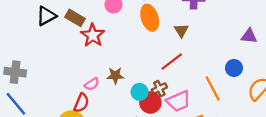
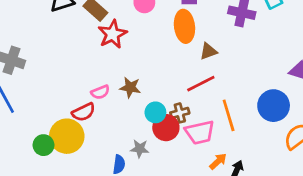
brown triangle: (181, 30) -> (208, 51), moved, turned 32
blue circle: (234, 68) -> (274, 106), size x1.5
orange line: (213, 89) -> (229, 115), moved
red semicircle: (81, 103) -> (84, 112), turned 30

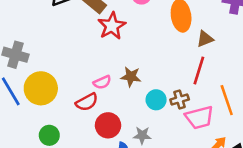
red line: (201, 84) -> (199, 70), turned -44
red circle: (166, 128) -> (108, 125), moved
yellow circle: (67, 136) -> (41, 88), moved

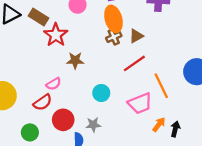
red line: (199, 70) -> (134, 63), turned 45
brown star: (131, 77) -> (75, 60), moved
brown cross: (180, 99) -> (114, 37), moved
green circle: (49, 135) -> (30, 132), moved

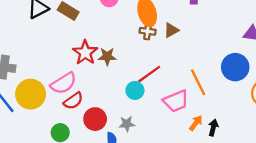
red star: (56, 35) -> (85, 53), moved
brown cross: (114, 37) -> (148, 31), turned 32
red line: (134, 63) -> (149, 74), moved
pink semicircle: (54, 84) -> (64, 83), moved, size x1.6

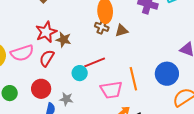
red semicircle: (73, 101) -> (47, 58), moved, turned 144

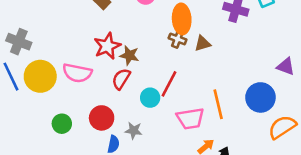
pink semicircle: (22, 53) -> (77, 73), turned 30
red semicircle: (47, 58) -> (121, 79), moved
red line: (95, 62) -> (169, 84), turned -40

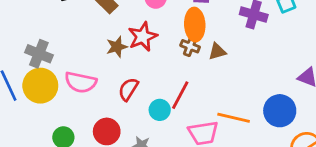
gray cross: (19, 42) -> (39, 54), moved
red star: (107, 46) -> (143, 37), moved
brown star: (129, 55) -> (117, 47), moved, turned -30
orange line: (218, 104) -> (234, 118), turned -64

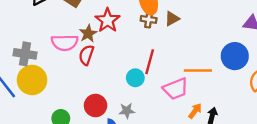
pink semicircle: (81, 82) -> (65, 43), moved
red semicircle: (128, 89) -> (86, 55), moved

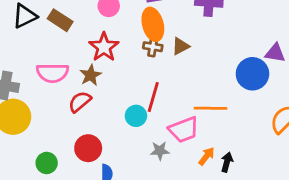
brown star: (88, 34) -> (91, 75), moved
red semicircle: (86, 55) -> (80, 102), moved, turned 30
blue circle: (235, 56) -> (252, 74), moved
gray star: (127, 111) -> (160, 151), moved

